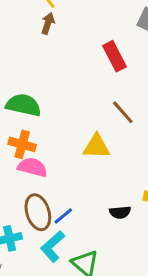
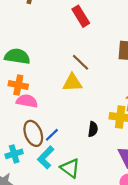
brown line: (123, 112) -> (80, 62), moved
black semicircle: (120, 212) -> (93, 129), turned -72

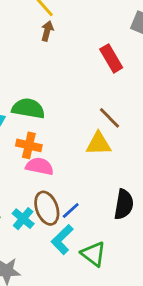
black semicircle: (93, 129) -> (124, 204), size x1.5
cyan cross: (14, 154) -> (23, 219), moved, turned -35

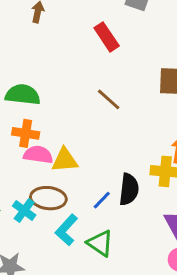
yellow triangle: (99, 144) -> (65, 160), moved
brown ellipse: (47, 208) -> (48, 198), turned -60
blue line: (71, 211) -> (102, 200), moved

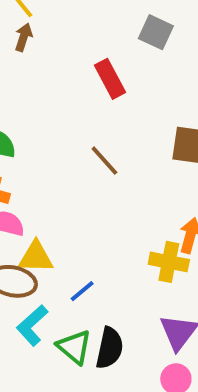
yellow triangle: (65, 160) -> (36, 257), moved
black semicircle: (129, 189) -> (110, 348), moved

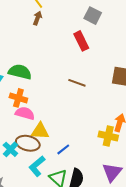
gray square: (156, 32) -> (93, 16), moved
brown line: (104, 161) -> (77, 83), turned -30

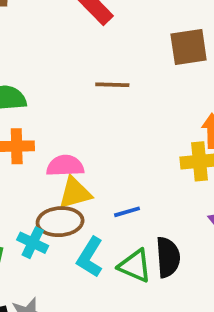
pink semicircle: (25, 113) -> (65, 166), moved
blue line: (63, 149) -> (127, 212), turned 40

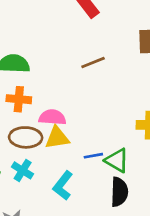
brown line: (112, 85) -> (93, 62), turned -30
brown ellipse: (60, 222) -> (26, 137), moved
green triangle: (135, 266) -> (117, 160), moved

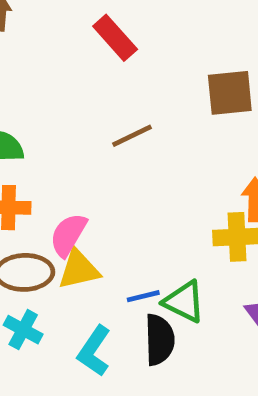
pink semicircle: (52, 117) -> (68, 235), turned -60
black semicircle: (119, 192) -> (159, 340), moved

